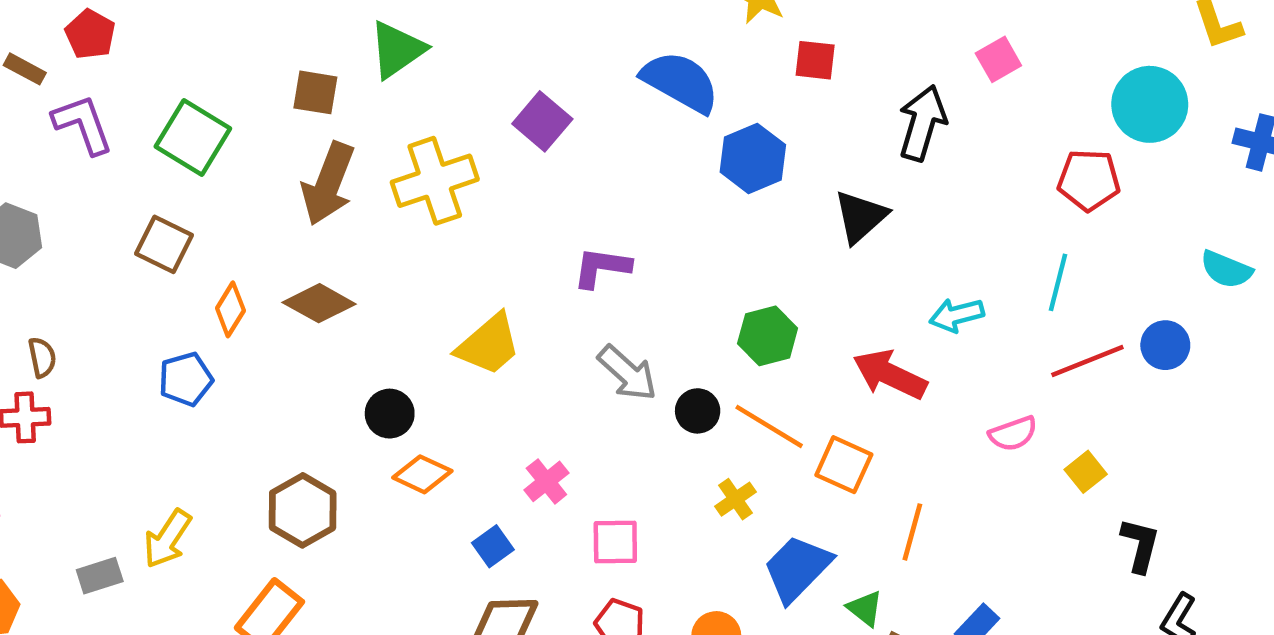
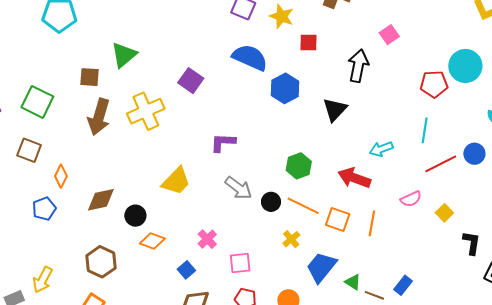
cyan circle: (1150, 104) -> (465, 66), moved
brown diamond: (319, 303) -> (101, 200), moved, turned -36
orange line: (912, 532) -> (372, 223), moved

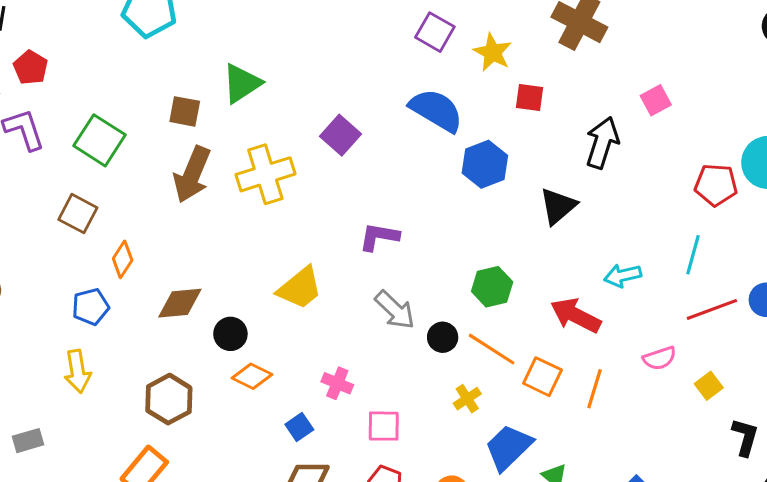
pink cross: (207, 239) -> (337, 383), turned -30
yellow arrow: (43, 280) -> (77, 371), moved, turned -44

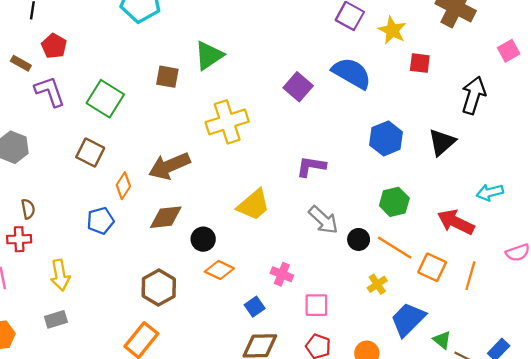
pink square: (656, 100) -> (509, 51), moved
purple square: (341, 135) -> (298, 87), moved
blue hexagon: (485, 164) -> (386, 138), moved
brown arrow: (192, 175) -> (169, 166), moved, turned 45
yellow arrow: (77, 371) -> (60, 275), moved

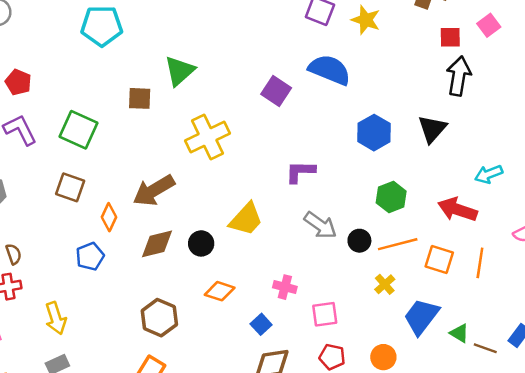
red square: (420, 63) -> (450, 37), moved
black circle: (203, 239) -> (201, 243), moved
orange line: (395, 248) -> (398, 244), turned -39

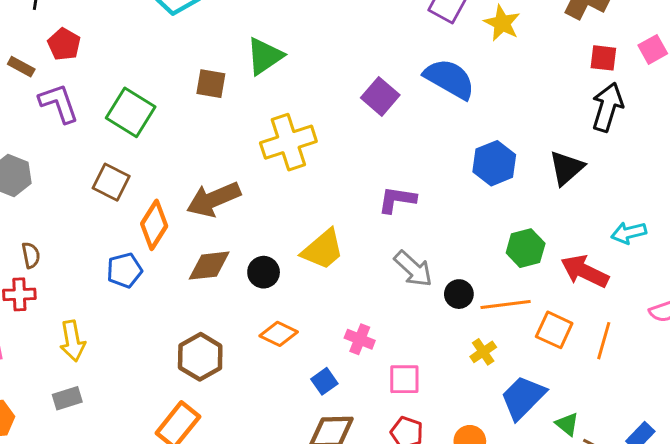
green hexagon: (391, 197) -> (526, 248), moved
orange diamond: (109, 217) -> (154, 225), size x1.4

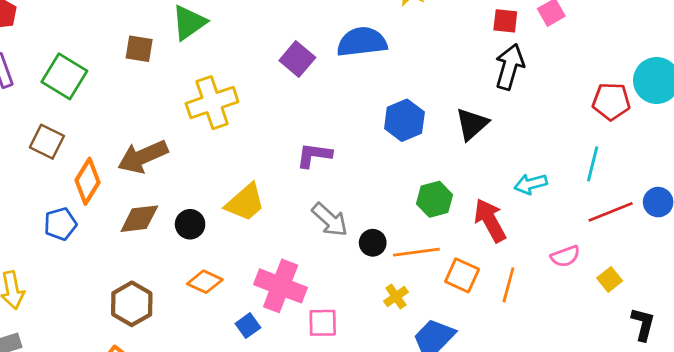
blue semicircle: (449, 79) -> (362, 42), turned -36
red arrow: (585, 271) -> (490, 220), turned 36
pink cross: (360, 339) -> (281, 286), size x1.8

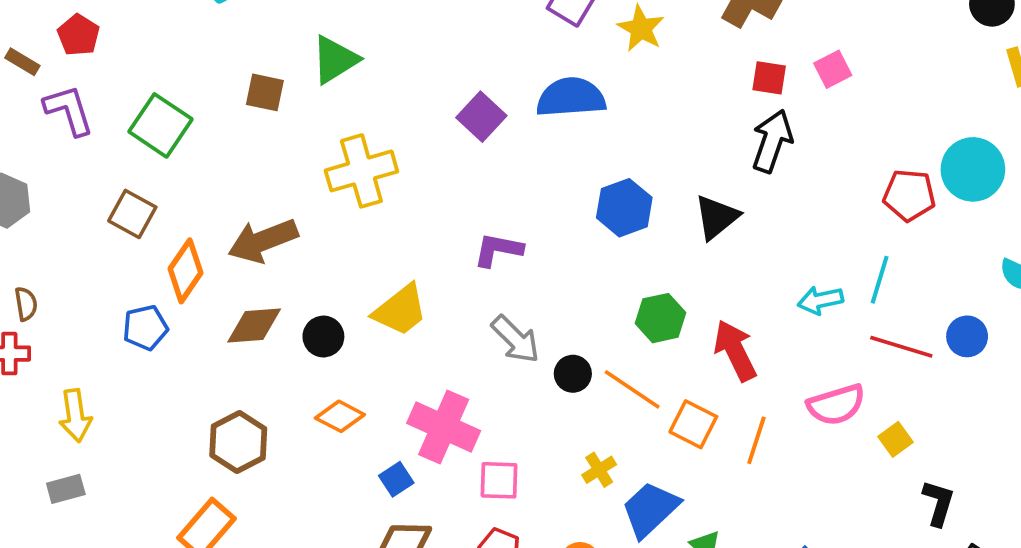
cyan arrow: (531, 184) -> (820, 300), moved
red line: (611, 212) -> (901, 347), turned 36
orange line: (416, 252) -> (632, 389), turned 39
pink semicircle: (565, 256) -> (836, 405), size x1.4
yellow cross: (396, 297) -> (599, 470), moved

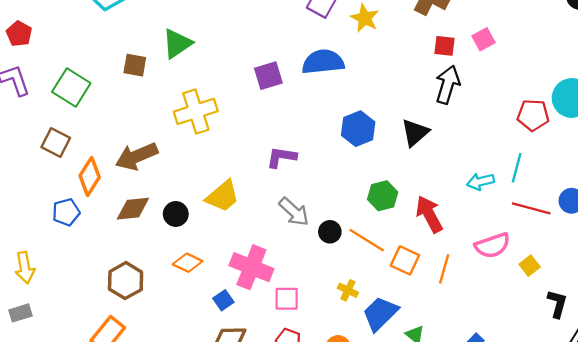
purple square: (481, 117) -> (268, 76), turned 32
yellow cross: (599, 470) -> (348, 290), turned -30

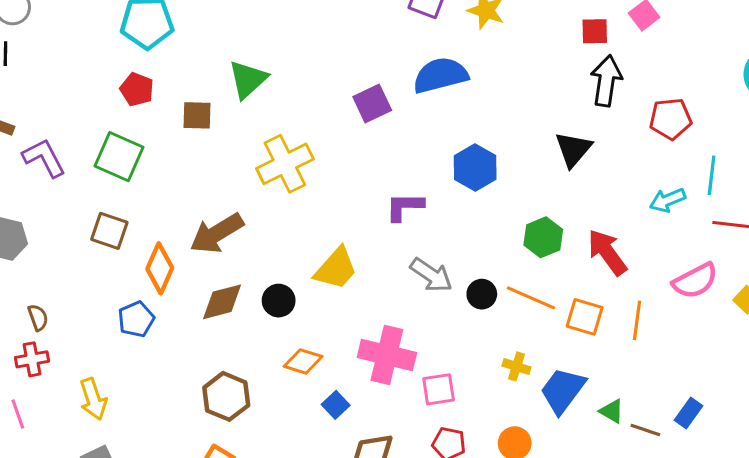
red pentagon: (19, 34) -> (137, 89), moved
red pentagon: (533, 115) -> (670, 119), moved
blue hexagon: (358, 129) -> (475, 168), moved
blue square: (223, 300) -> (336, 405), moved

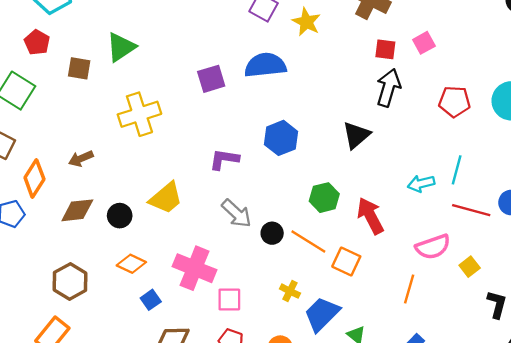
red pentagon: (670, 119) -> (455, 102), moved
brown arrow: (217, 233) -> (81, 159), size x0.6
orange line: (637, 320) -> (409, 289), moved

